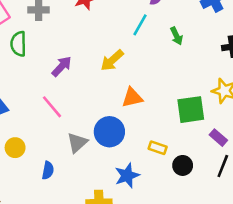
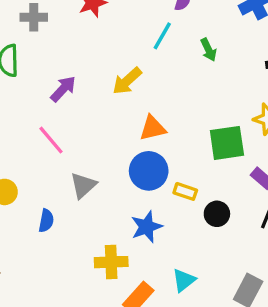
blue circle: (109, 132) -> (149, 171), moved

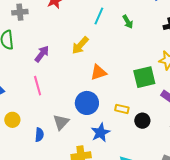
pink line: (51, 140) -> (38, 86), turned 30
blue circle: (149, 171) -> (87, 103), moved
gray triangle: (83, 185) -> (61, 122), moved

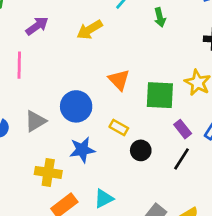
orange triangle: (98, 72) -> (119, 80), moved, turned 48

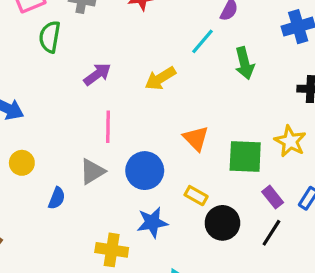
green arrow: (160, 17) -> (245, 63), size x1.4
pink line: (19, 65) -> (108, 127), moved
gray triangle: (35, 121) -> (92, 171), moved
black circle: (141, 150) -> (222, 223), size x1.4

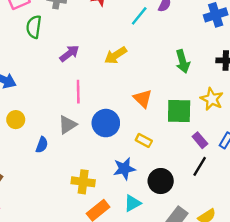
cyan line: (203, 41) -> (139, 16), moved
green arrow: (245, 63) -> (183, 61), moved
blue star: (152, 222) -> (124, 169), moved
black circle: (222, 223) -> (161, 181), moved

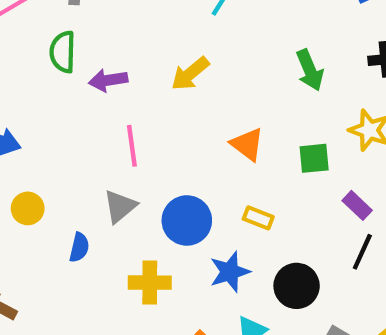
green semicircle: (34, 27) -> (63, 52), moved
purple arrow: (69, 53) -> (108, 80), turned -144
green square: (179, 111) -> (314, 158), size x0.7
blue circle: (106, 123) -> (187, 220), moved
yellow cross: (83, 182) -> (150, 283), moved

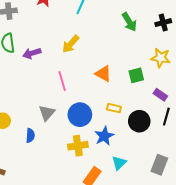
green arrow: (310, 70) -> (129, 22), moved
pink line: (132, 146) -> (62, 81), moved
yellow cross: (150, 283) -> (78, 146), moved
black circle: (297, 286) -> (139, 121), moved

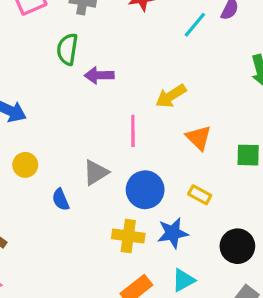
yellow arrow: (71, 44) -> (171, 96), moved
black circle: (139, 121) -> (237, 246), moved
blue semicircle: (30, 136) -> (61, 200), turned 136

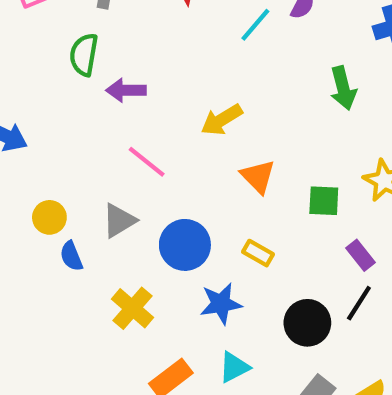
pink line: (133, 131) -> (147, 162), moved, turned -52
yellow circle: (25, 165) -> (49, 217), moved
yellow cross: (128, 236) -> (132, 308), moved, turned 32

